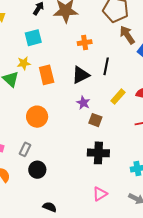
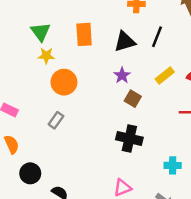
yellow star: (24, 63) -> (46, 56), moved
gray rectangle: (25, 149) -> (56, 120), moved
black circle: (37, 170) -> (30, 173), moved

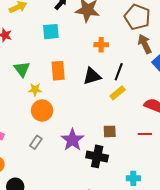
yellow star: (46, 56) -> (35, 90), moved
purple star: (122, 75) -> (72, 140), moved, size x1.6
yellow rectangle: (165, 75) -> (118, 93), moved
brown square: (133, 99) -> (110, 131), moved, turned -32

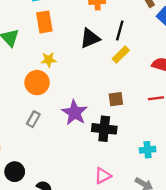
orange rectangle: (58, 71) -> (44, 22), moved
yellow star: (35, 90) -> (49, 60), moved

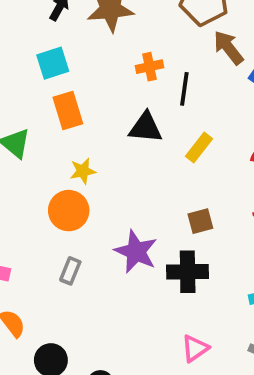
black line: (120, 30) -> (184, 89), moved
black triangle: (90, 38) -> (146, 128), turned 35

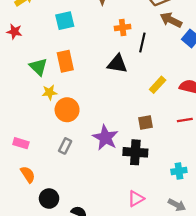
brown arrow: (228, 48) -> (171, 20), turned -30
orange rectangle: (68, 110) -> (65, 61), moved
yellow rectangle: (199, 148) -> (158, 85), moved
yellow star: (83, 171) -> (49, 92), moved

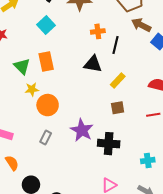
cyan square: (65, 21) -> (46, 25), turned -30
yellow rectangle: (158, 85) -> (118, 80), moved
brown square: (145, 123) -> (118, 108), moved

